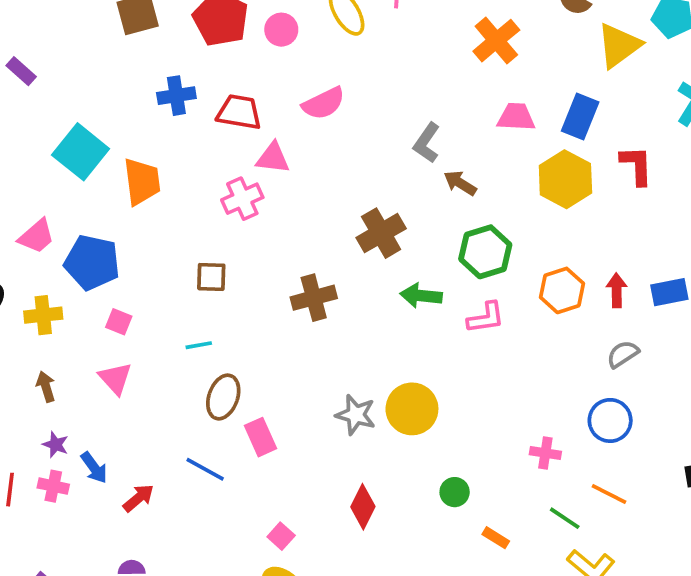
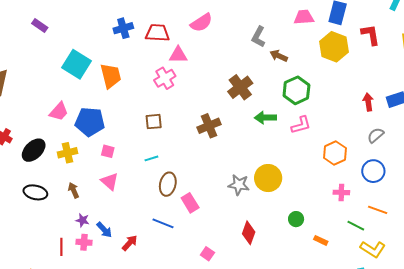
orange hexagon: (562, 290) -> (335, 153), moved

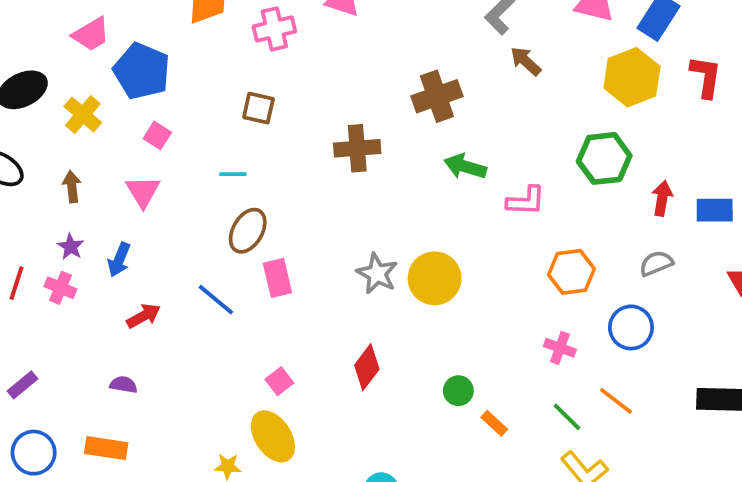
pink cross: (165, 78) -> (274, 29), moved
green hexagon: (296, 90) -> (604, 158), moved
yellow cross: (67, 153) -> (83, 115), turned 36
green circle: (296, 219) -> (458, 391), moved
blue arrow: (104, 230) -> (119, 260), moved, turned 48

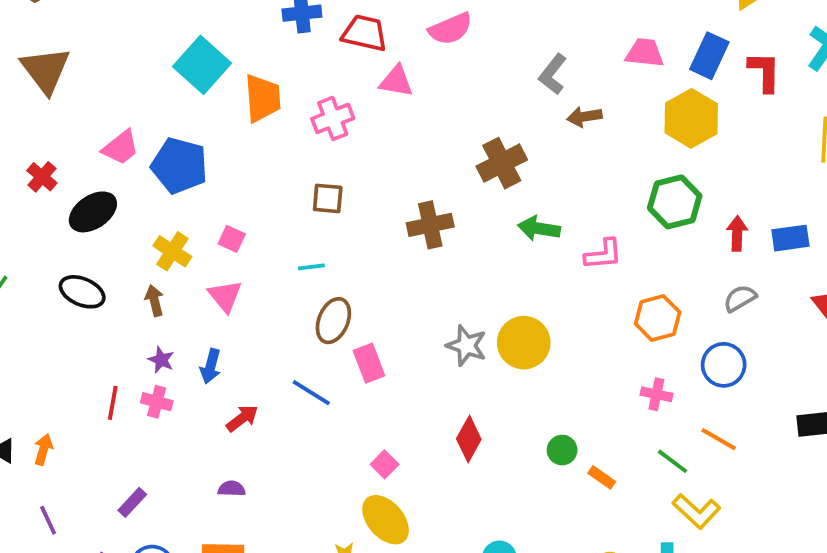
pink trapezoid: (91, 34) -> (121, 148), moved
brown arrow: (526, 61) -> (584, 117), turned -44
blue pentagon: (142, 71) -> (179, 166), moved
red L-shape: (706, 77) -> (764, 72), moved
yellow cross: (83, 115) -> (172, 251), moved

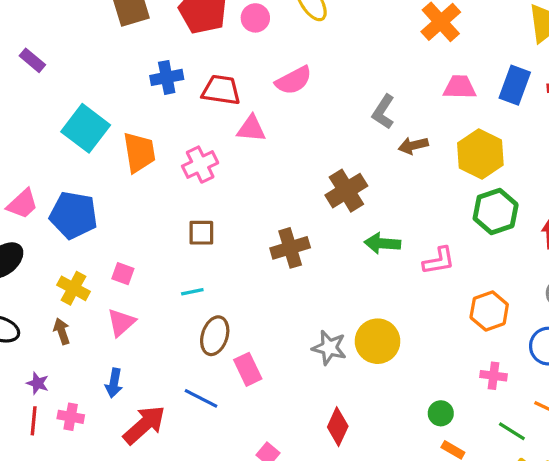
yellow hexagon: (691, 118) -> (480, 154), moved
pink triangle: (225, 296) -> (121, 322), turned 32
purple star: (161, 360) -> (38, 383), moved
red arrow: (242, 418) -> (144, 425), size x1.6
green circle: (562, 450) -> (441, 413), moved

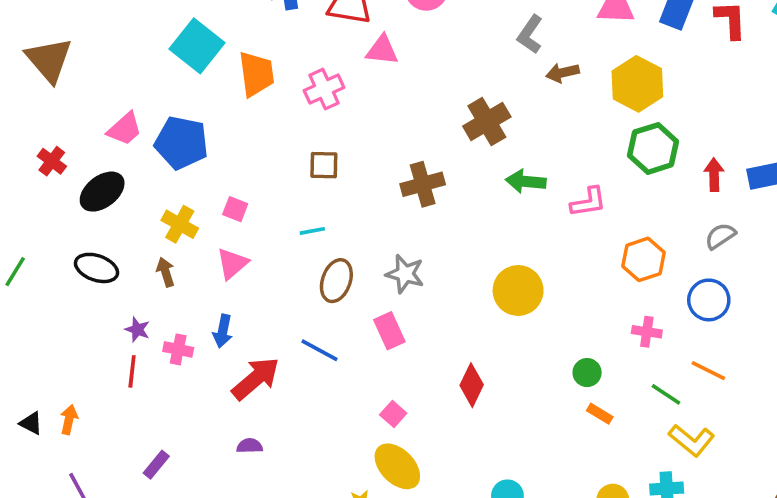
gray star: (329, 348) -> (405, 274), moved
pink rectangle: (248, 369) -> (389, 331), moved
pink cross: (71, 417) -> (178, 349), moved

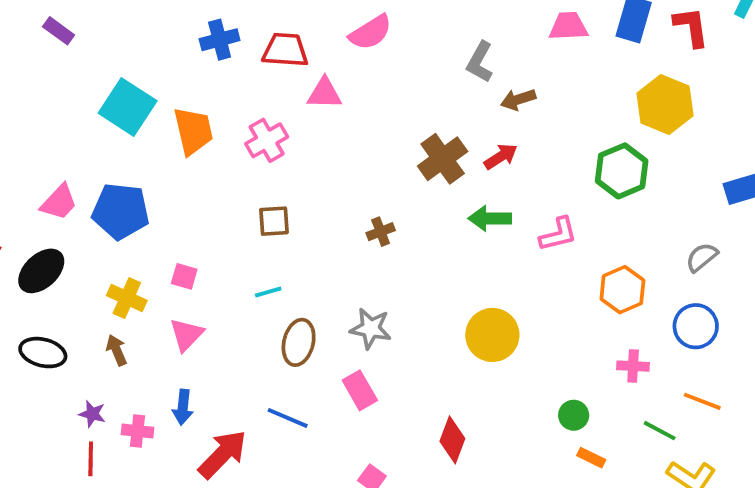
yellow hexagon: (637, 84) -> (665, 105), moved
red arrow: (714, 175) -> (501, 157), moved, turned 64
brown cross: (423, 184) -> (381, 232), size x0.6

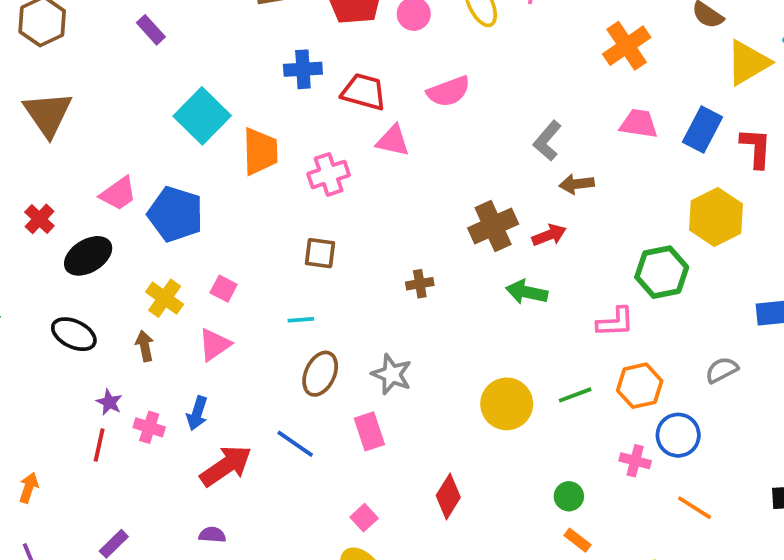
pink L-shape: (558, 234) -> (615, 322), moved
blue circle: (696, 326) -> (678, 435), moved
green line: (660, 431) -> (575, 395), moved, turned -60

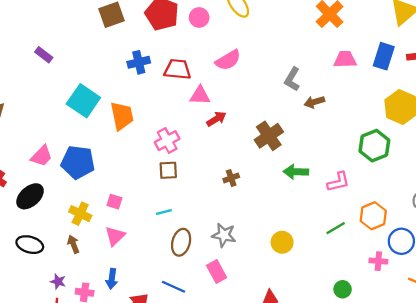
pink cross: (329, 174) -> (167, 141), moved
red arrow: (549, 235) -> (216, 119), moved
pink L-shape: (615, 322) -> (338, 182), moved
yellow circle: (507, 404) -> (282, 242), moved, size x0.7

